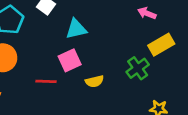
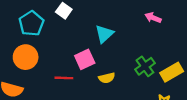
cyan triangle: (76, 29) -> (104, 34), moved, turned -30
yellow rectangle: (161, 45) -> (172, 72), moved

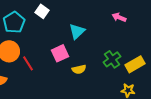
red line: (64, 78) -> (28, 63), moved, turned 56

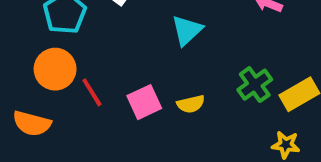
pink square: (60, 53) -> (144, 102), moved

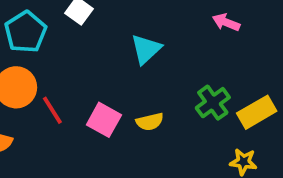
pink square: (144, 102) -> (104, 120), turned -36

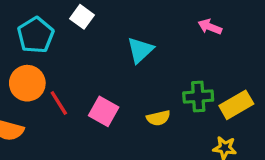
green cross: (213, 103) -> (198, 96), turned 32
yellow semicircle: (150, 122) -> (158, 118), moved

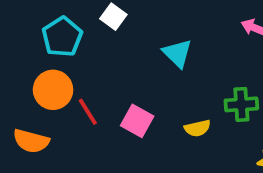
cyan triangle: (140, 50) -> (177, 53), turned -32

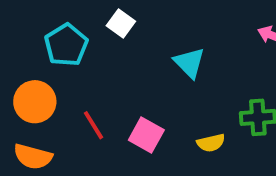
orange circle: (53, 90) -> (35, 102), moved

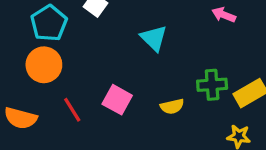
orange circle: (35, 102) -> (44, 65), moved
red line: (94, 125) -> (72, 110), moved

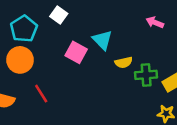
pink square: (117, 100) -> (76, 52), moved
yellow semicircle: (172, 106) -> (124, 62), moved

